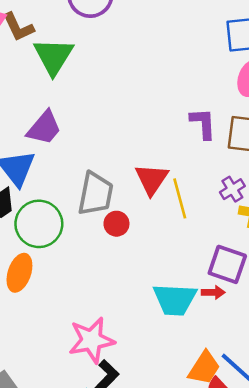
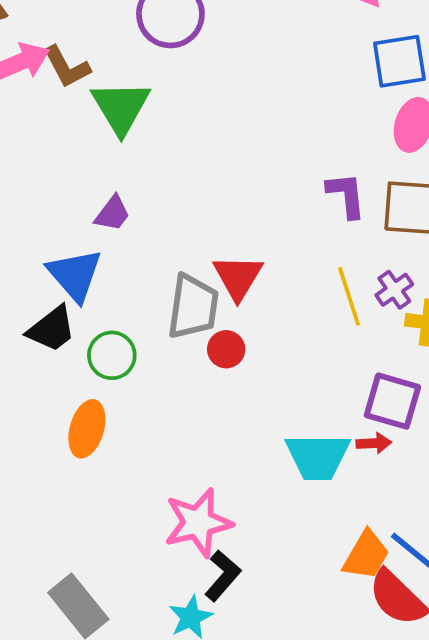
purple trapezoid: (44, 128) -> (113, 214), size x0.7
red triangle: (152, 179) -> (238, 277), moved
yellow line: (180, 198) -> (349, 296), moved
green circle: (39, 224) -> (112, 355), size x0.7

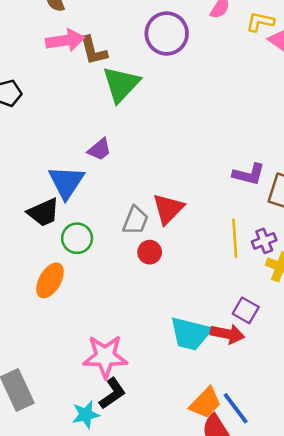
purple L-shape: (346, 195) -> (249, 174), turned 96
gray trapezoid: (193, 307) -> (135, 220), size x0.7
purple square: (392, 401) -> (246, 310), size x0.7
red arrow: (374, 443) -> (228, 334), size x1.5

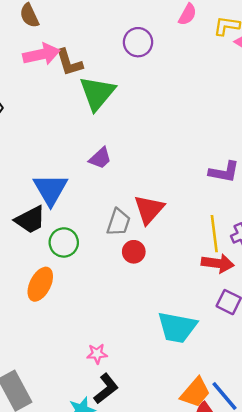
purple circle: (167, 34) -> (138, 42), size x0.7
purple trapezoid: (99, 149) -> (100, 158), moved
red arrow: (228, 334) -> (218, 263), moved
pink star: (105, 356) -> (97, 354), size x0.5

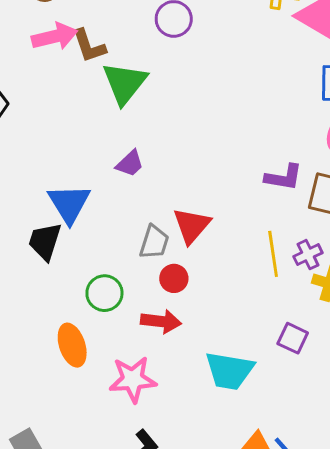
black trapezoid: (30, 220) -> (45, 241), turned 136
green circle: (64, 242) -> (104, 293), moved
red arrow: (218, 263) -> (161, 321), moved
orange ellipse: (40, 284) -> (72, 345), moved, turned -44
pink star: (97, 354) -> (133, 379), moved, size x1.8

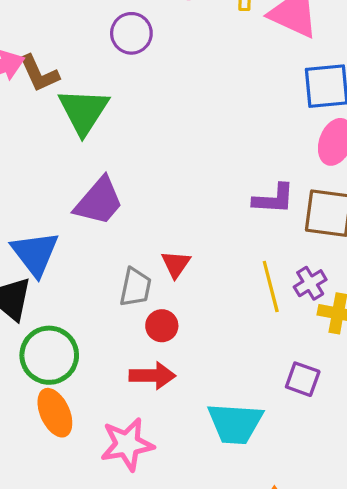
purple trapezoid: (130, 163) -> (99, 201), size x1.6
red triangle: (192, 226) -> (176, 264), size x0.7
green circle: (104, 293) -> (49, 355), moved, size x1.4

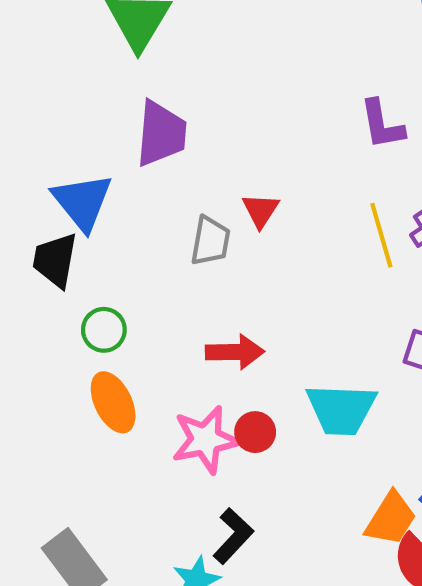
purple L-shape: (274, 199) -> (382, 124), turned 78
purple trapezoid: (99, 201) -> (161, 134), turned -34
red circle: (162, 326) -> (255, 432), moved
green circle: (49, 355) -> (104, 330), size x0.6

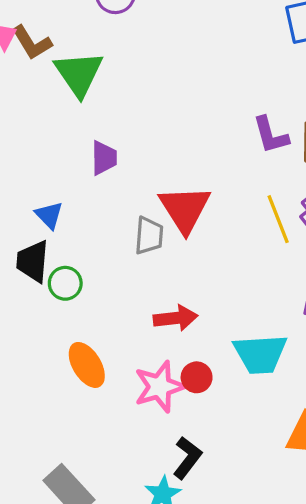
purple trapezoid: (161, 134) -> (104, 158), size x0.7
blue triangle: (82, 202) -> (49, 215), size x0.6
red triangle: (261, 210) -> (185, 209), size x1.8
green circle: (104, 330) -> (65, 283), moved

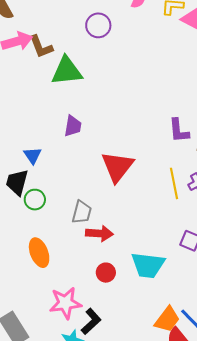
green triangle: (79, 74) -> (67, 71), turned 48
gray trapezoid: (149, 236) -> (82, 212), moved
pink star: (160, 387) -> (65, 303), moved

